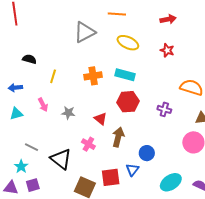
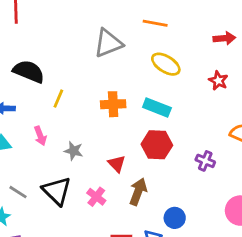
black semicircle: (29, 59) -> (29, 71), size x1.6
black triangle: (61, 159) -> (57, 191), moved

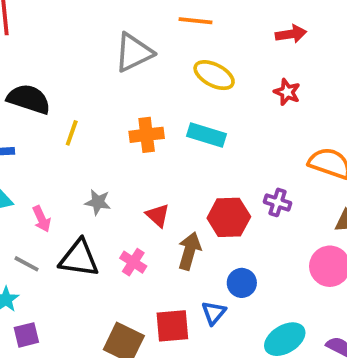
pink arrow: (40, 136) -> (42, 219), moved
red hexagon: (157, 145) -> (229, 217), moved
black triangle: (57, 191) -> (79, 258), turned -32

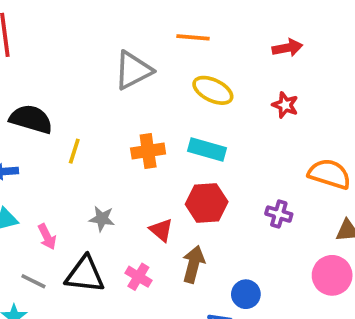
red hexagon: (229, 217) -> (207, 203), moved

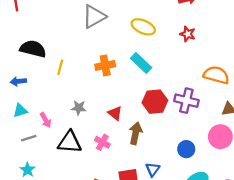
cyan rectangle: (207, 150) -> (141, 63), turned 30
red hexagon: (207, 203) -> (155, 102), moved
purple cross: (279, 214) -> (186, 101), size x1.5
gray line: (33, 281) -> (29, 138), moved, turned -42
blue circle: (246, 294) -> (186, 149), moved

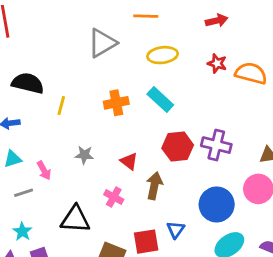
yellow ellipse: (143, 27) -> (163, 55), turned -30
orange semicircle: (216, 75) -> (251, 73), moved
black triangle: (70, 142) -> (75, 219), moved
blue circle: (186, 149) -> (217, 204), size x1.6

